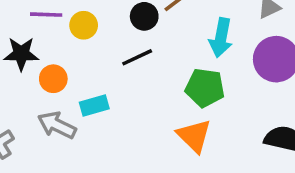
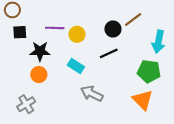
orange circle: (53, 79) -> (39, 75), moved
cyan rectangle: (94, 105) -> (76, 66), moved, turned 49
gray arrow: (57, 125) -> (92, 94), moved

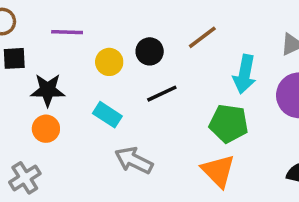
purple line: (55, 28) -> (67, 32), moved
black circle: (113, 29) -> (150, 51), moved

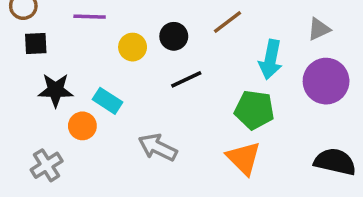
black star: (48, 90) -> (56, 90), moved
cyan rectangle: (107, 115) -> (107, 101), moved
orange circle: (46, 129) -> (82, 126), moved

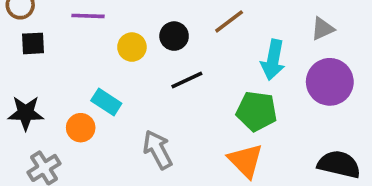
black star: (56, 90) -> (26, 113), moved
gray arrow: (158, 147) -> (158, 150), turned 36

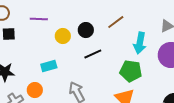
cyan rectangle: (106, 102) -> (49, 66), turned -49
orange circle: (81, 128) -> (35, 90), moved

